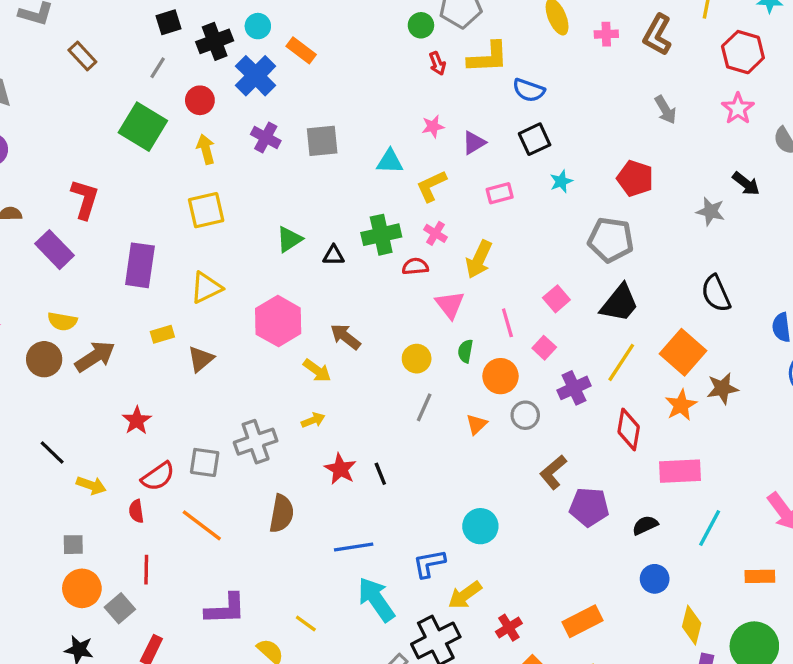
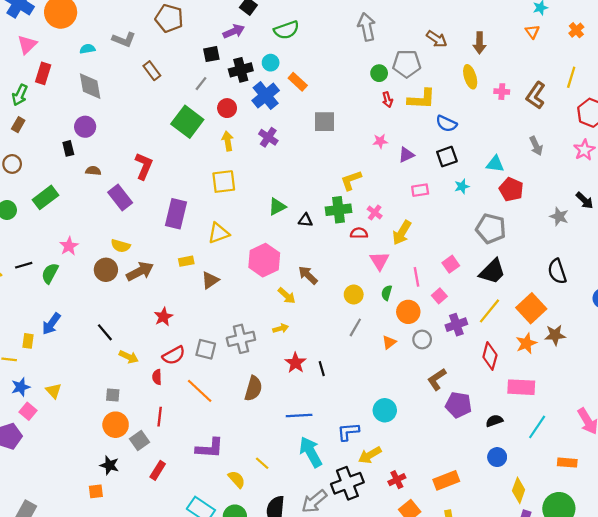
gray square: (322, 141) -> (325, 122), moved
cyan triangle: (390, 161) -> (495, 164), moved
yellow L-shape: (431, 186) -> (351, 180), moved

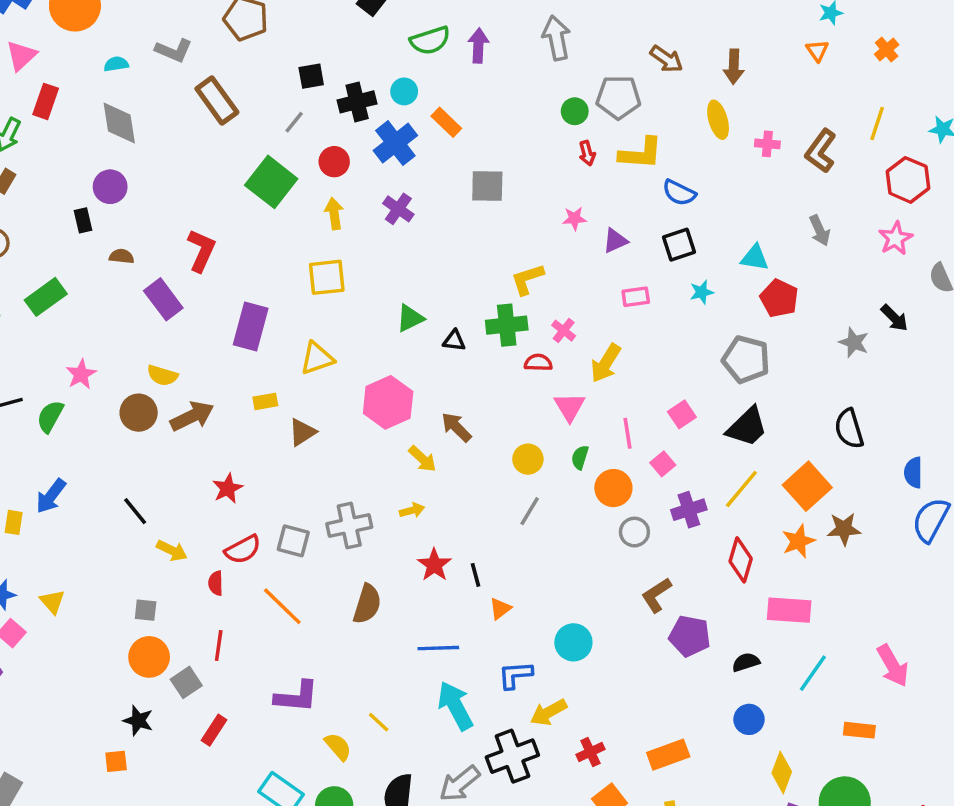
purple arrow: (234, 31) -> (478, 46), moved, turned -65
brown rectangle: (152, 71) -> (217, 100), size x1.5
orange triangle: (389, 342) -> (500, 609), moved

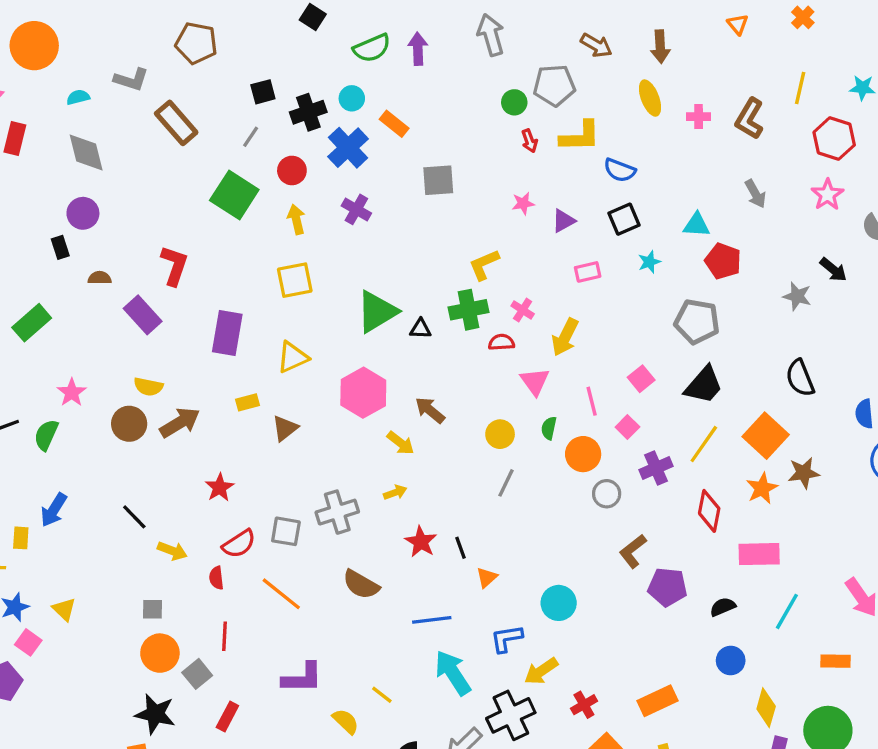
green triangle: (410, 318) -> (377, 312), size x1.6
brown semicircle: (367, 604) -> (361, 584), turned 108
black star: (138, 721) -> (155, 714), size x1.4

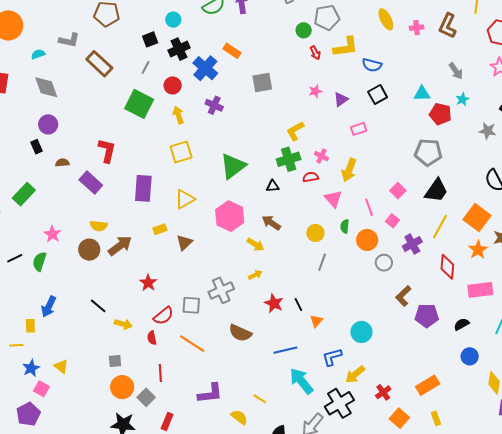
cyan circle: (352, 98) -> (173, 20), moved
cyan star: (649, 262) -> (462, 99), moved
black triangle: (420, 329) -> (273, 186), moved

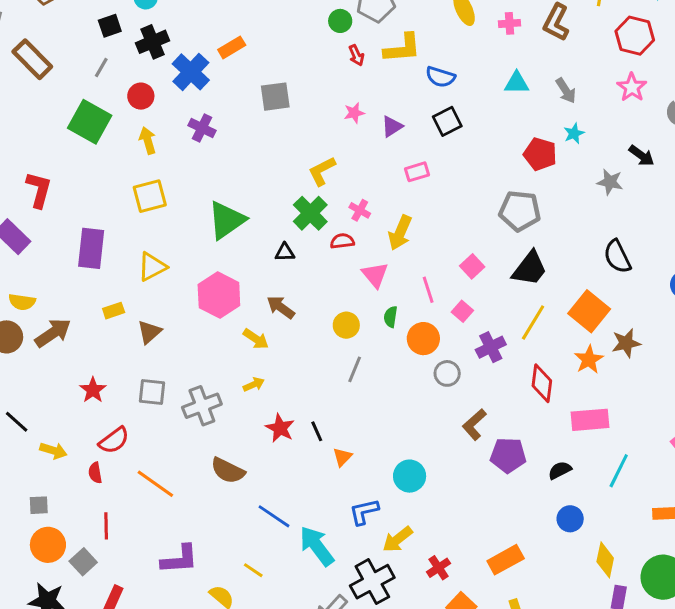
orange rectangle: (232, 51) -> (232, 47), turned -66
cyan triangle: (422, 94) -> (517, 83), moved
green cross: (289, 159) -> (310, 213), turned -30
gray square: (191, 305) -> (152, 392), moved
blue line: (285, 350) -> (274, 516), moved, turned 45

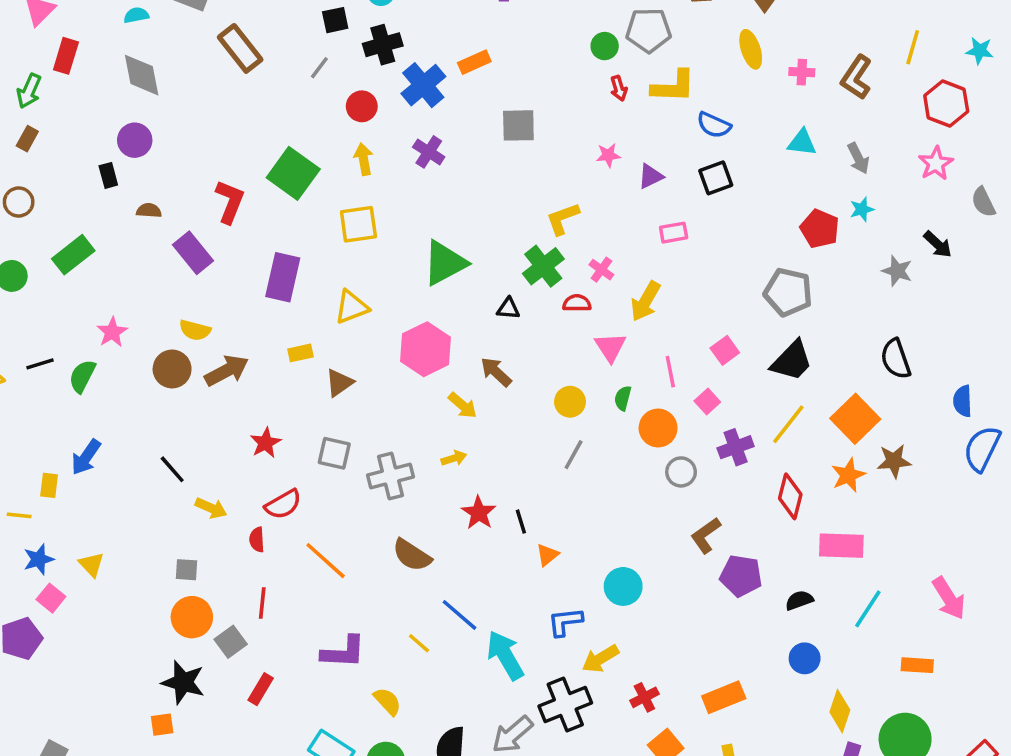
green square: (90, 122) -> (293, 173), moved
yellow line: (253, 570) -> (419, 643), moved

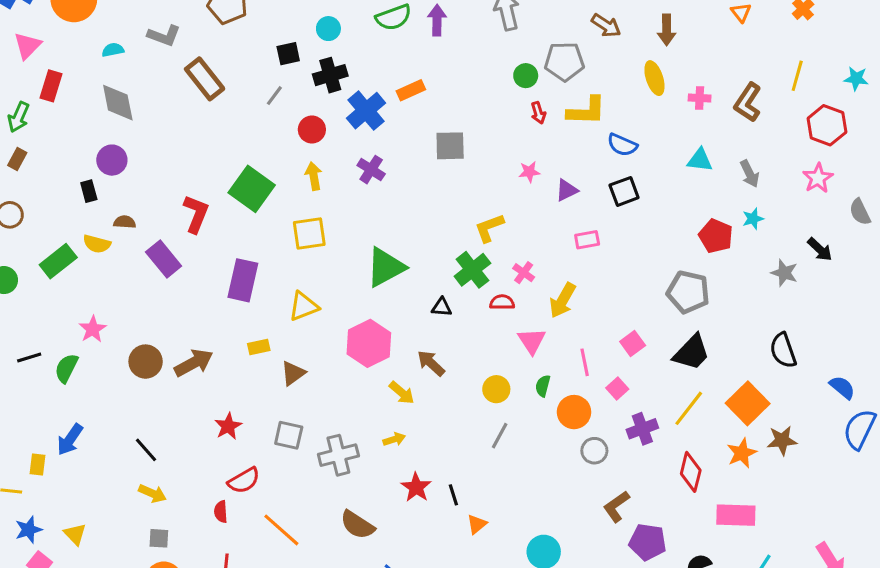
yellow semicircle: (195, 330) -> (97, 244), moved
blue semicircle: (963, 401) -> (842, 387), turned 132
yellow arrow: (211, 508) -> (152, 493), moved

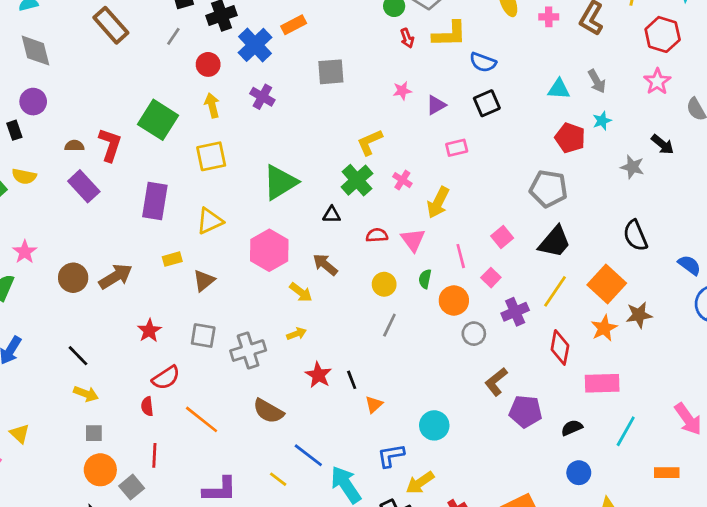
cyan triangle: (700, 160) -> (559, 89), moved
brown semicircle: (125, 222) -> (74, 146), moved
red semicircle: (502, 302) -> (377, 235), moved

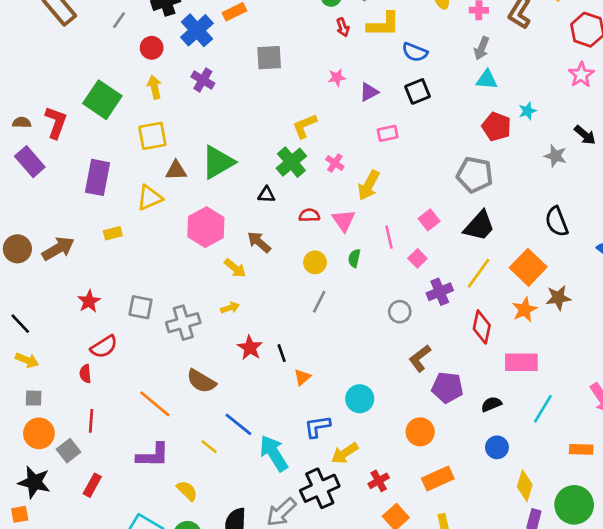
gray arrow: (597, 81) -> (482, 48), moved, turned 50
brown triangle: (204, 280) -> (176, 170), moved, turned 35
orange circle: (454, 300) -> (420, 432), moved
orange line: (202, 419) -> (155, 404), moved

